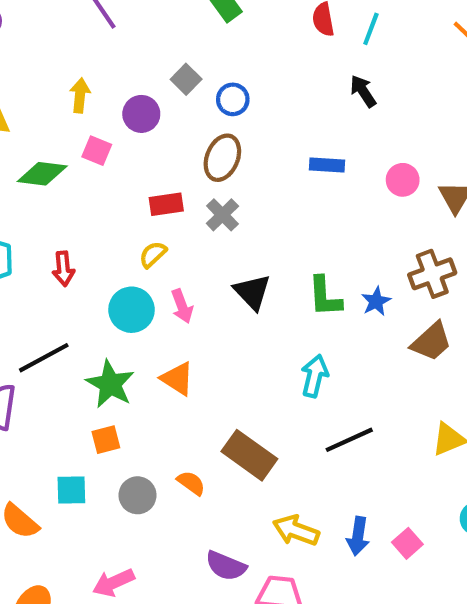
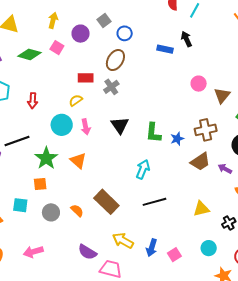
blue rectangle: (327, 165) -> (165, 49), moved

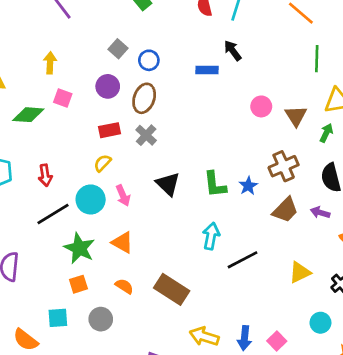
purple circle: (81, 34) -> (108, 86), moved
black line: (17, 141) -> (53, 214), moved
black line: (155, 202) -> (243, 260), moved
orange semicircle: (77, 211) -> (124, 286), moved

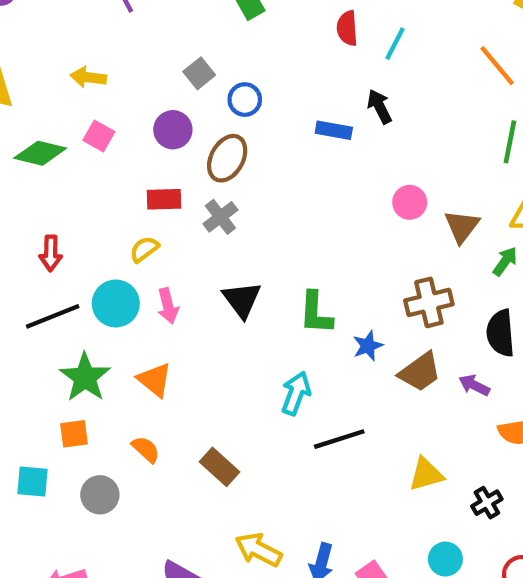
yellow arrow: (50, 63) -> (88, 77), turned -95
blue star: (248, 186) -> (368, 346), moved
brown rectangle: (172, 289) -> (220, 467), size x0.7

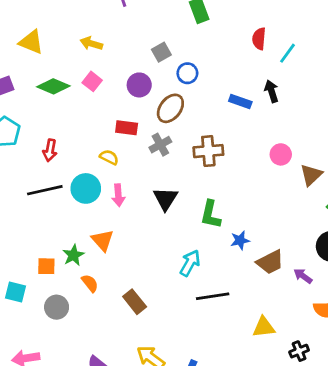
yellow semicircle: (144, 249) -> (109, 157), turned 54
brown cross: (429, 302) -> (208, 151), moved
green star: (85, 377) -> (73, 255), moved, size x0.7

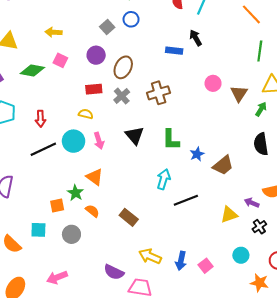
blue circle: (187, 73) -> (131, 19), moved
purple arrow: (303, 276) -> (252, 203), moved

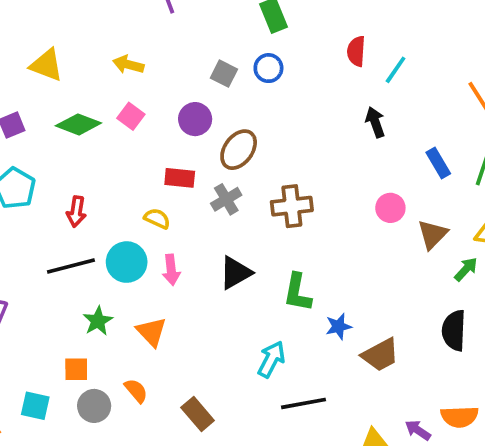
gray square: (107, 27) -> (224, 74), turned -32
blue rectangle: (174, 51) -> (438, 163), moved, turned 42
black triangle: (135, 135) -> (235, 273), turned 30
green star: (75, 193) -> (98, 321), moved
gray circle: (71, 234) -> (94, 406), moved

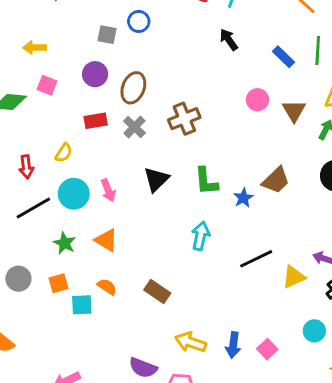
yellow semicircle: (157, 219) -> (64, 153), moved, turned 114
brown trapezoid: (380, 355) -> (276, 180), moved
black line: (304, 403) -> (256, 259), moved
cyan square: (35, 406) -> (82, 305), moved
gray circle: (94, 406) -> (18, 279), moved

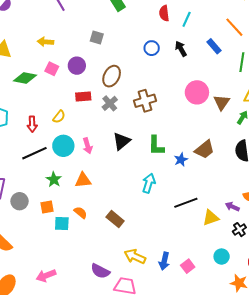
blue circle: (139, 21) -> (152, 48), moved
blue rectangle: (284, 57) -> (214, 46), moved
purple circle: (95, 74) -> (77, 66), moved
pink circle: (257, 100) -> (197, 92), size x1.5
orange triangle: (106, 240) -> (83, 180), turned -42

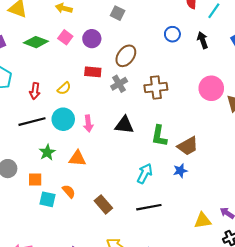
black triangle: (122, 141) -> (124, 125), turned 36
brown trapezoid: (205, 149) -> (188, 146), moved
blue star: (181, 160) -> (180, 171), moved
black line: (186, 203) -> (149, 207), moved

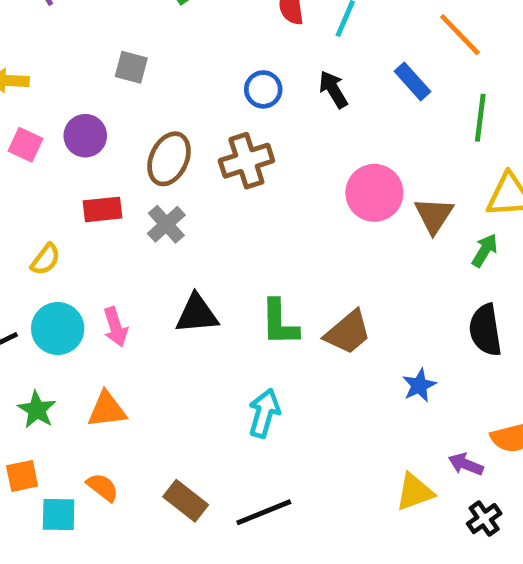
brown cross: (156, 87) -> (246, 161), moved
blue star: (180, 171) -> (419, 385), moved
black line: (149, 207) -> (264, 512), moved

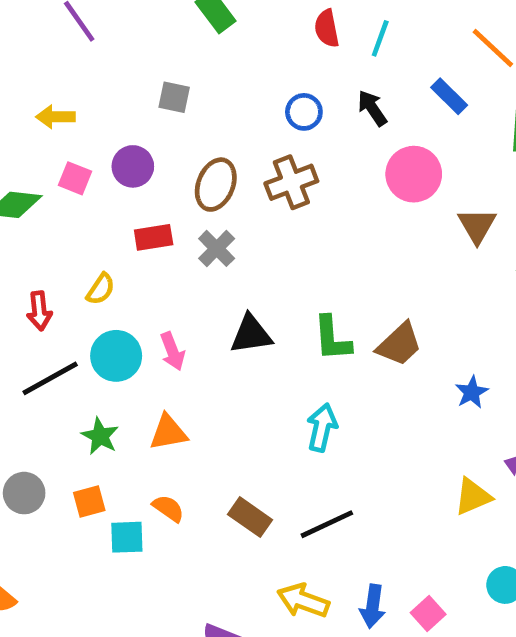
pink circle: (374, 193) -> (414, 174), moved

